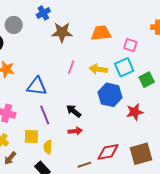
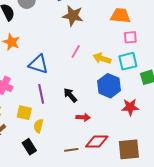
orange trapezoid: (101, 33) -> (120, 16), moved
pink square: (130, 45) -> (130, 37), moved, turned -32
red arrow: (75, 131) -> (83, 117), moved

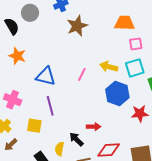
brown star: (73, 16) -> (77, 26), turned -30
pink line: (76, 51) -> (82, 74), moved
black arrow: (70, 95) -> (76, 139), moved
yellow semicircle: (38, 126) -> (60, 149), moved

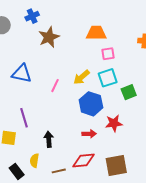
yellow arrow: (109, 67) -> (82, 77), turned -54
blue triangle: (46, 76) -> (22, 74), moved
red arrow: (94, 127) -> (89, 134), moved
black arrow: (76, 139) -> (49, 139), moved, turned 42

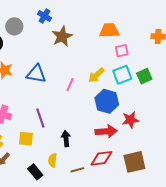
blue cross: (32, 16) -> (45, 16), turned -32
green square: (129, 92) -> (144, 76), moved
red arrow: (89, 134) -> (106, 131), size x1.5

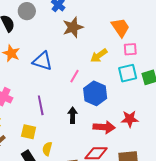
orange trapezoid: (109, 30) -> (120, 27), turned 50
yellow arrow: (96, 75) -> (99, 56), moved
blue hexagon: (107, 101) -> (95, 93), moved
yellow square: (26, 139) -> (29, 132), moved
black arrow: (66, 139) -> (73, 115), moved

